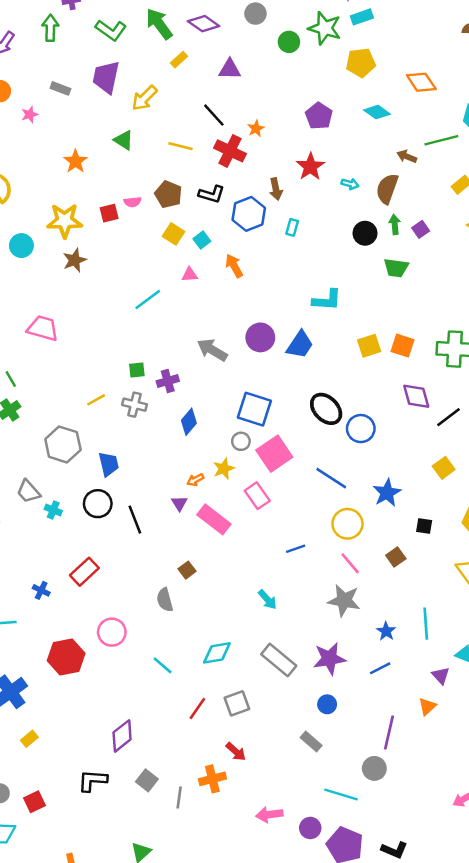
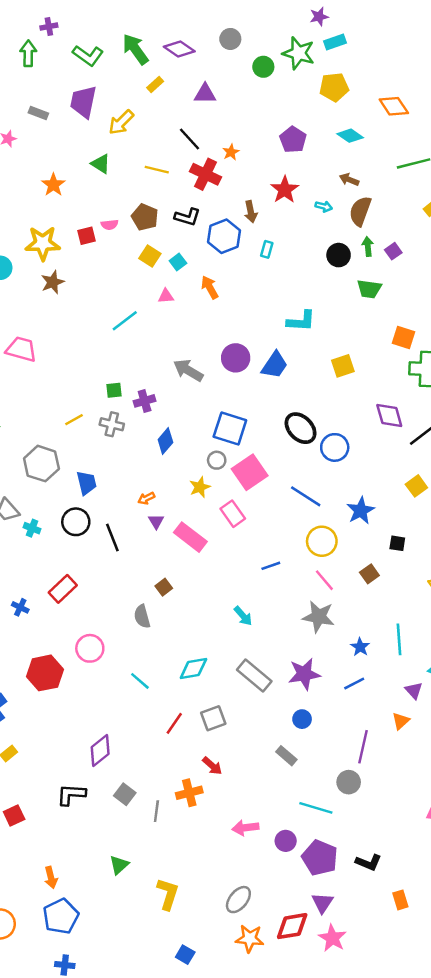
brown arrow: (407, 156) -> (349, 180), moved
orange square: (402, 346) -> (404, 338), moved
orange arrow: (195, 480) -> (146, 498), moved

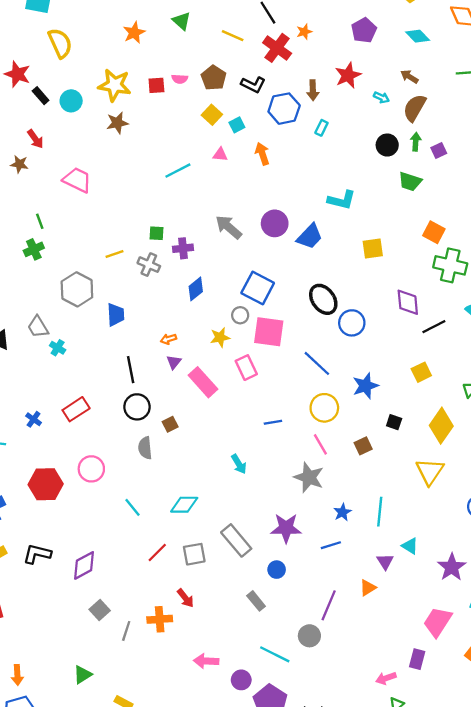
pink square: (250, 472) -> (269, 332), turned 32
black circle: (76, 522) -> (137, 407), moved
gray rectangle: (254, 675) -> (236, 540), moved
black L-shape: (71, 795) -> (37, 554), moved

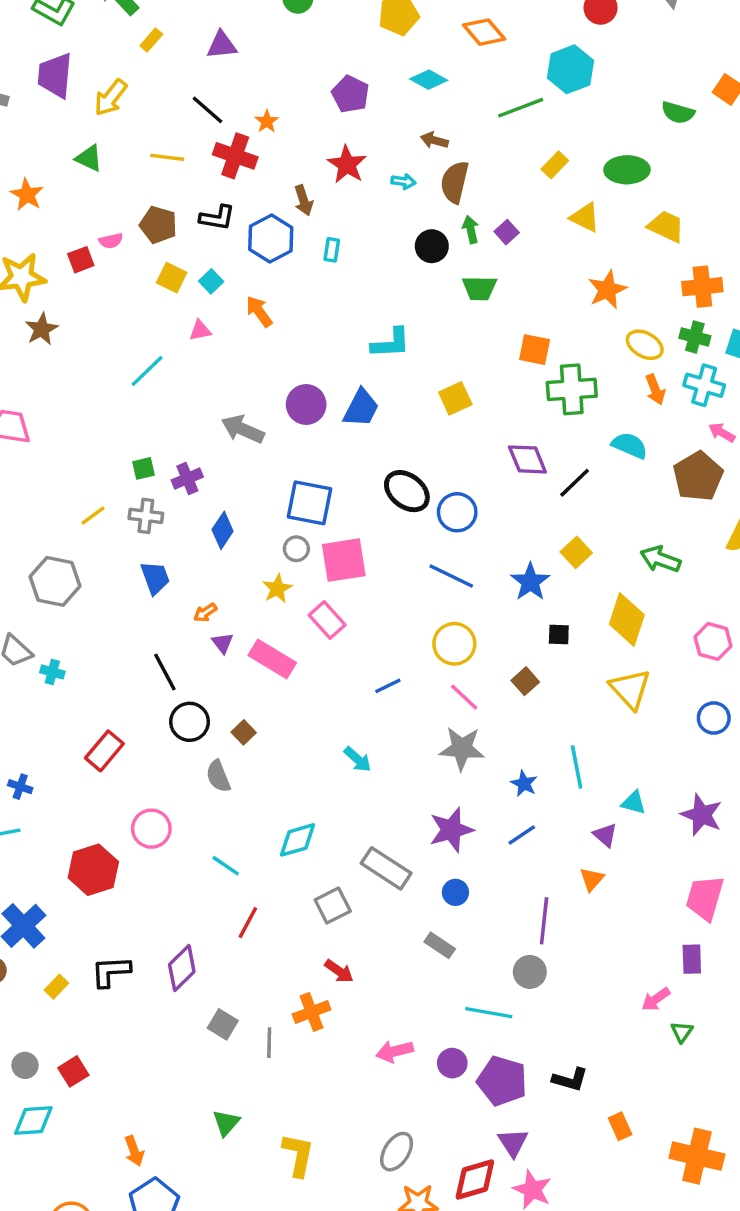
blue trapezoid: (116, 315) -> (155, 578), moved
blue line: (317, 363) -> (451, 576), moved
blue star: (365, 386) -> (530, 582), moved
blue cross: (34, 419) -> (20, 787), moved
red line: (157, 552) -> (248, 923), moved

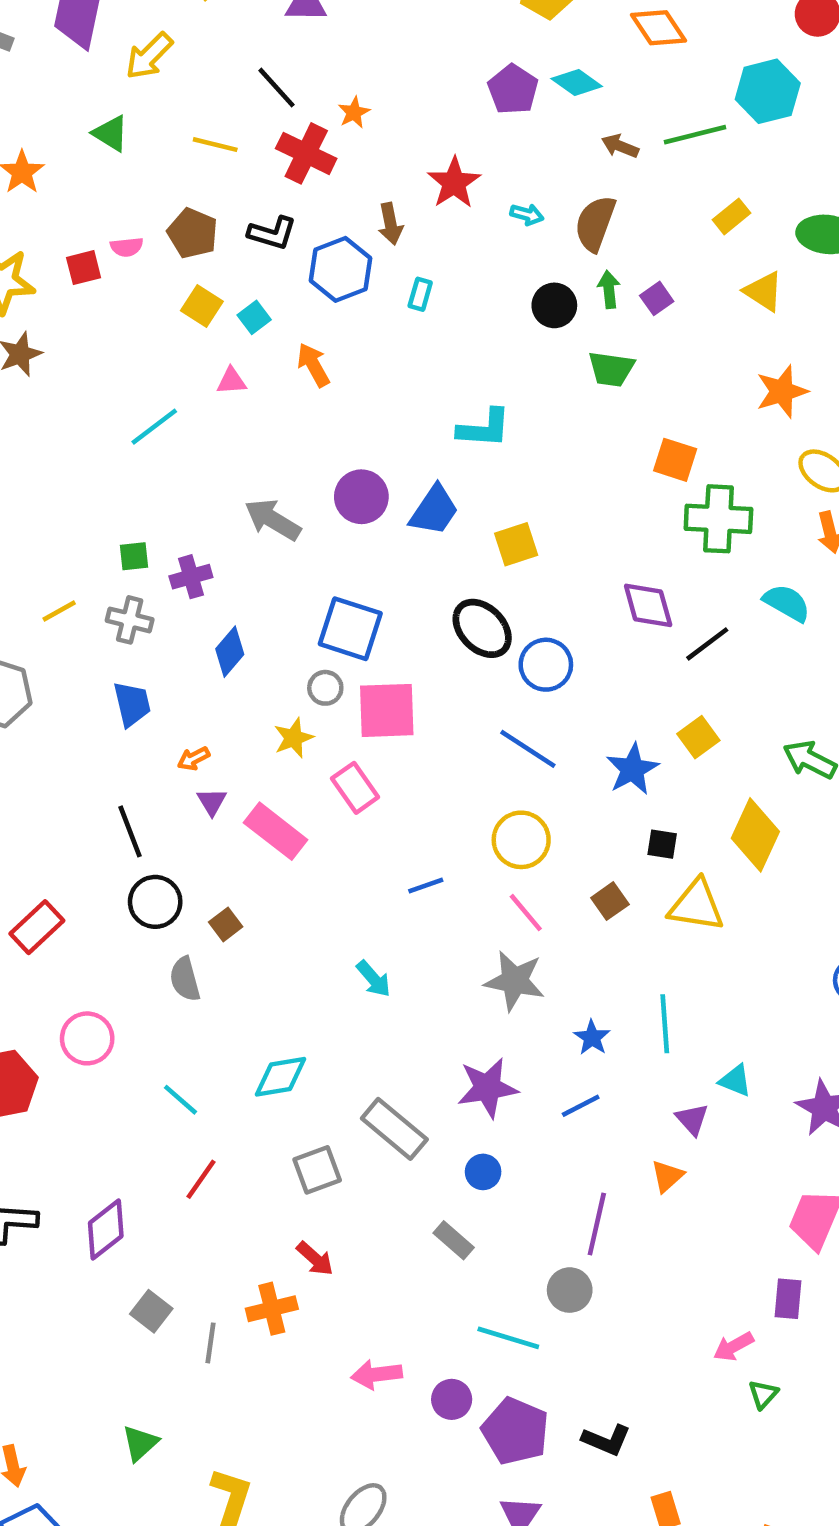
purple pentagon: (350, 94) -> (513, 89), moved
brown arrow: (434, 140) -> (620, 146), moved
yellow square: (455, 398) -> (516, 544), moved
yellow triangle: (630, 689) -> (696, 905), moved, turned -45

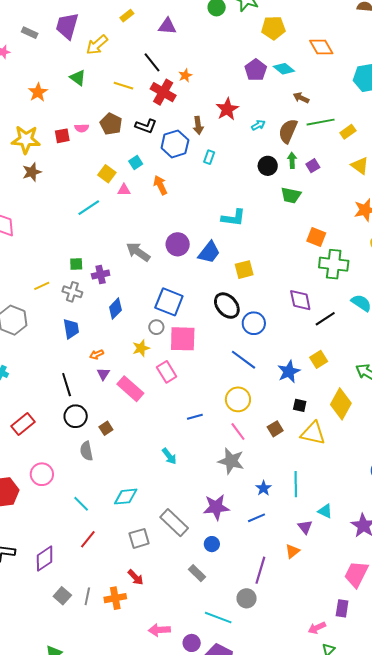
green line: (695, 135) -> (321, 122), moved
cyan arrow: (527, 214) -> (258, 125), turned -48
yellow square: (202, 306) -> (107, 174), moved
gray line: (210, 1343) -> (87, 596), moved

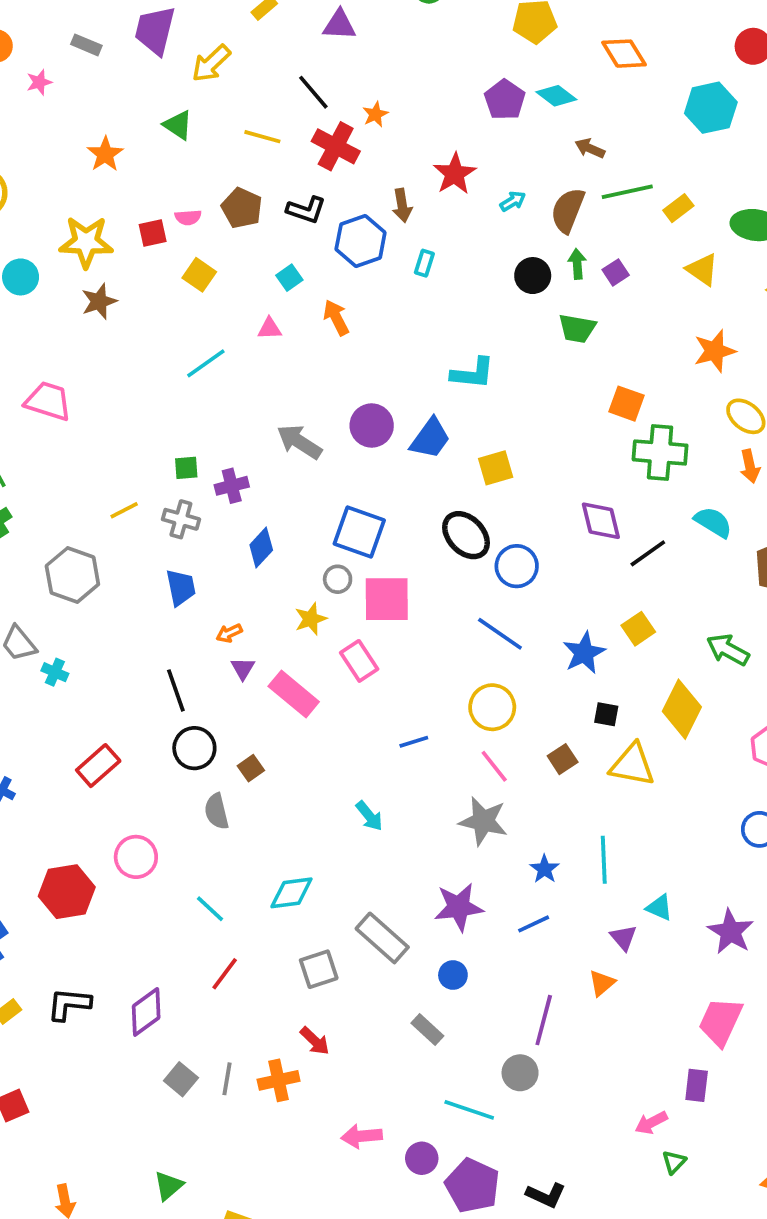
yellow square: (107, 174) -> (199, 275), moved

